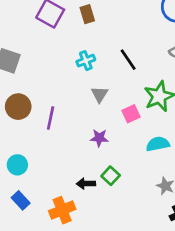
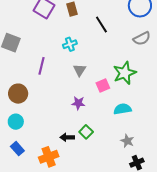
black line: (128, 60) -> (101, 24), moved
brown circle: (18, 107) -> (18, 94), moved
purple line: (51, 118) -> (41, 66), moved

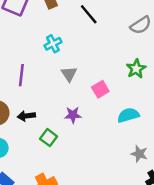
green star: (125, 73) -> (136, 69), moved, size x0.7
green square: (86, 132) -> (49, 138), moved
black arrow: (67, 137) -> (26, 116), moved

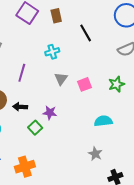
pink square: (100, 89) -> (85, 84), moved
purple star: (73, 115) -> (50, 113), moved
gray star: (139, 154) -> (95, 154), moved

